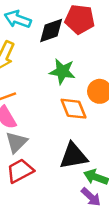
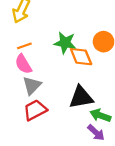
green star: (62, 71) -> (65, 43), moved

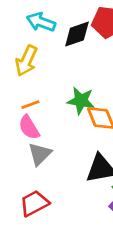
red trapezoid: (35, 110) -> (34, 203), moved

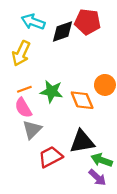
green star: (81, 101) -> (52, 91), moved
red trapezoid: (34, 203) -> (51, 157), moved

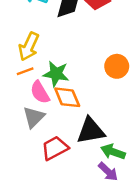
yellow arrow: (21, 53) -> (29, 47), moved
orange diamond: (82, 100) -> (67, 97), moved
pink semicircle: (23, 108) -> (40, 92), moved

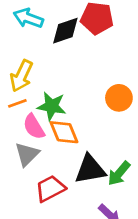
green arrow: (113, 152) -> (119, 173), moved, turned -70

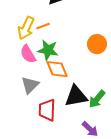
orange line: (17, 103) -> (43, 26), moved
pink semicircle: (34, 127) -> (28, 54), moved
red trapezoid: (50, 189) -> (47, 110), turned -60

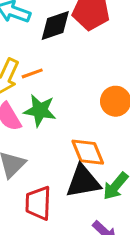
orange diamond: (57, 69) -> (88, 152), moved

